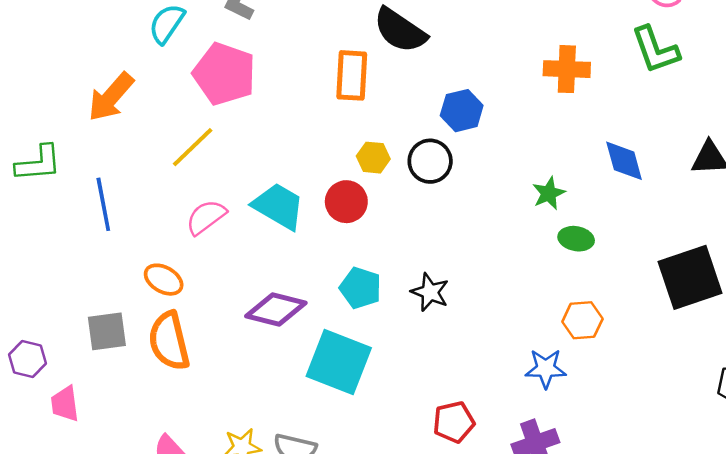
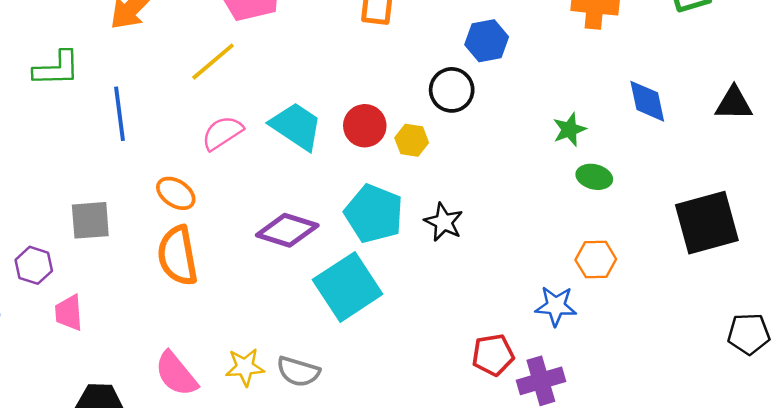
yellow hexagon: (373, 158) -> (412, 140), moved
cyan pentagon: (360, 288) -> (374, 214), size x1.4
gray square: (107, 331) -> (90, 220), moved
cyan square: (339, 362) -> (348, 287), turned 32
red pentagon: (454, 422) -> (493, 355), moved

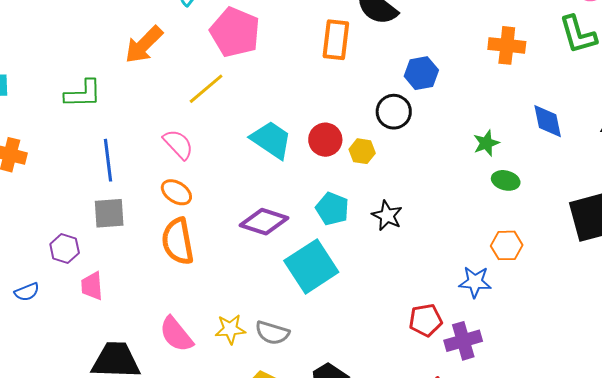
blue line: (120, 114) -> (108, 160), moved
pink semicircle: (222, 133) -> (178, 144), moved, turned 80
cyan pentagon: (374, 214) -> (332, 209), size x0.7

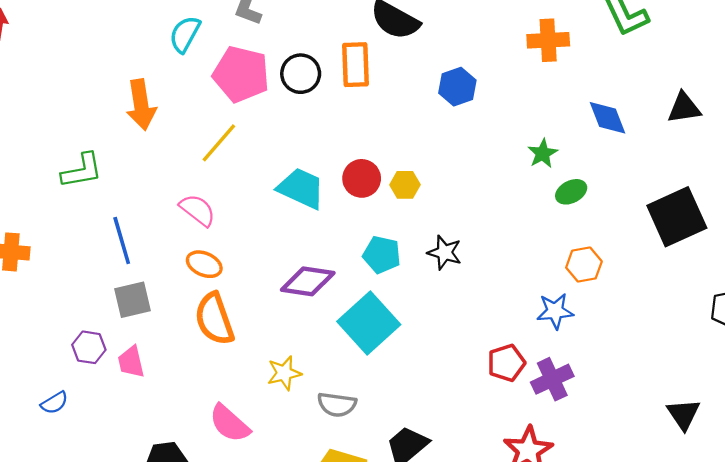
orange arrow: (144, 45) -> (141, 105), turned -45
black circle: (394, 112) -> (301, 74), moved
green ellipse: (506, 180) -> (571, 192), turned -32
pink trapezoid: (92, 286) -> (131, 362), moved
yellow star: (230, 329) -> (284, 373), moved

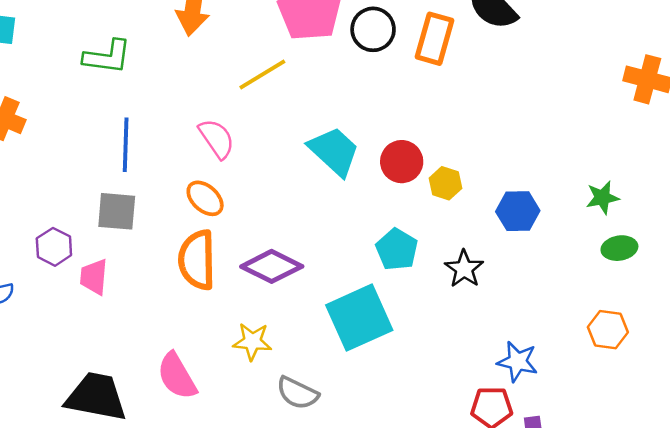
blue hexagon: (457, 87) -> (518, 211), moved
purple diamond: (308, 281) -> (272, 266), moved
blue star: (555, 311) -> (518, 362), moved

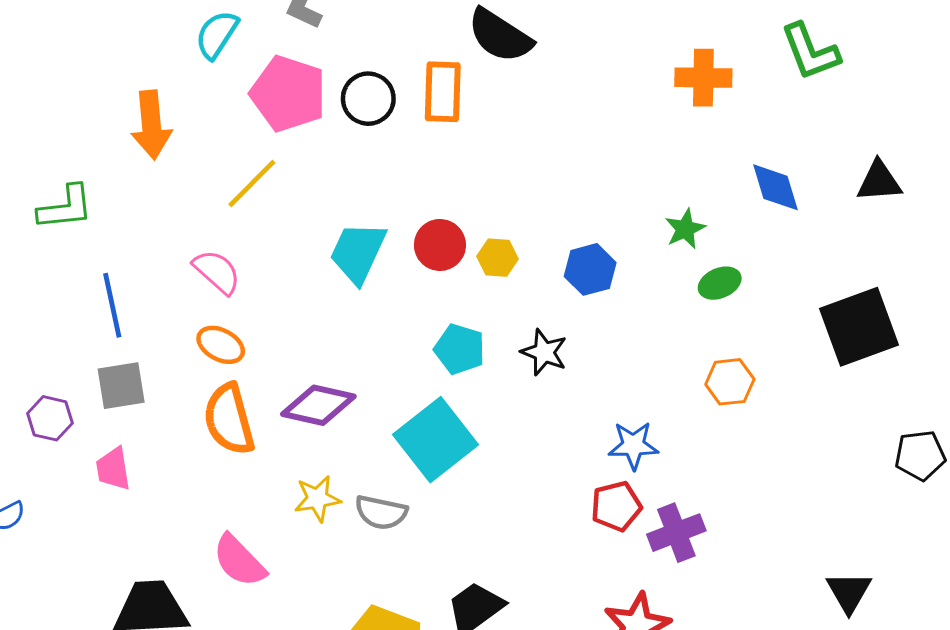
cyan trapezoid: (334, 151) -> (358, 252), turned -94
purple hexagon: (54, 247) -> (50, 418), moved
gray semicircle: (297, 393) -> (381, 512), moved

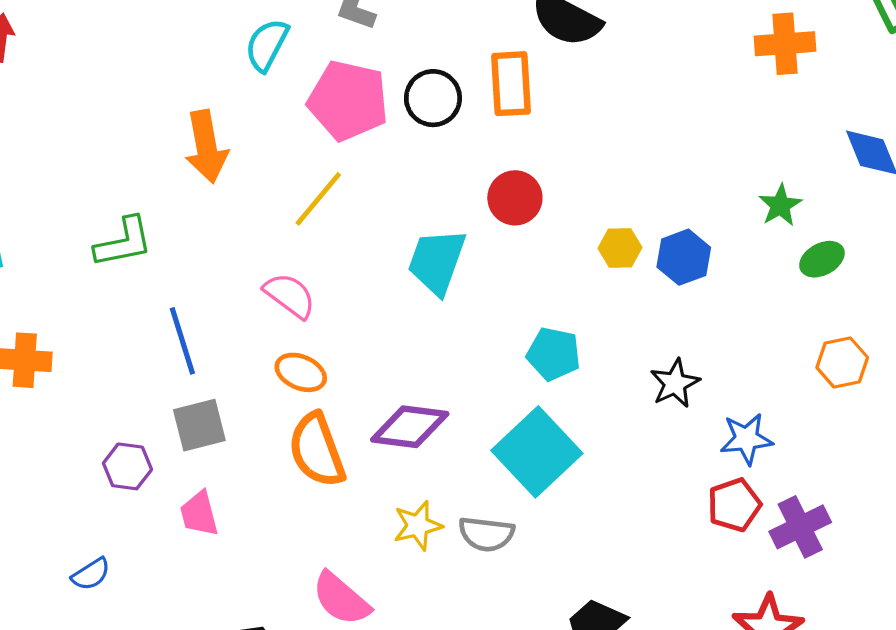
red circle: (440, 245) -> (515, 198), moved
yellow hexagon: (497, 258) -> (620, 248), moved
black star: (544, 352) -> (675, 383), moved, turned 30

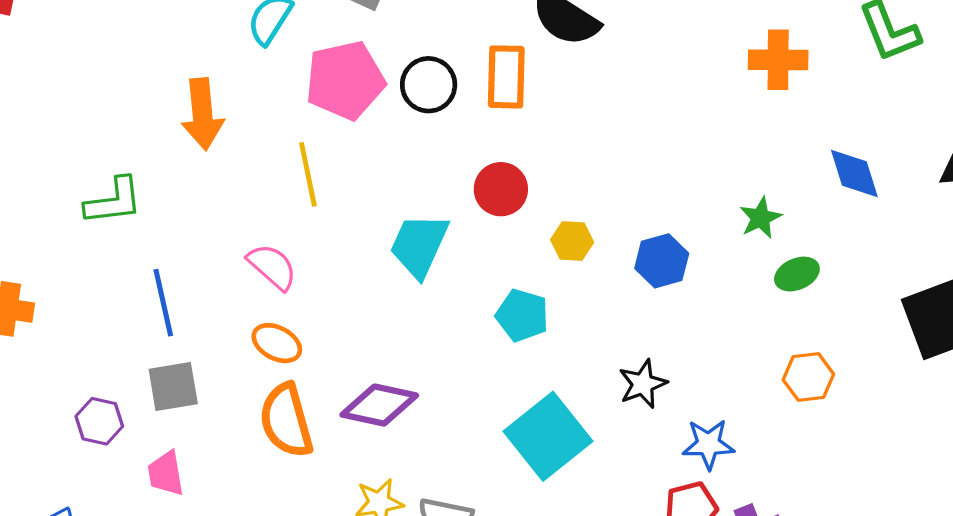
pink pentagon: (348, 101) -> (345, 80), turned -30
yellow line: (318, 199) -> (308, 174), turned -56
yellow hexagon: (620, 248) -> (572, 241), moved
cyan pentagon: (554, 354) -> (522, 315), moved
cyan square: (537, 452) -> (548, 436), moved

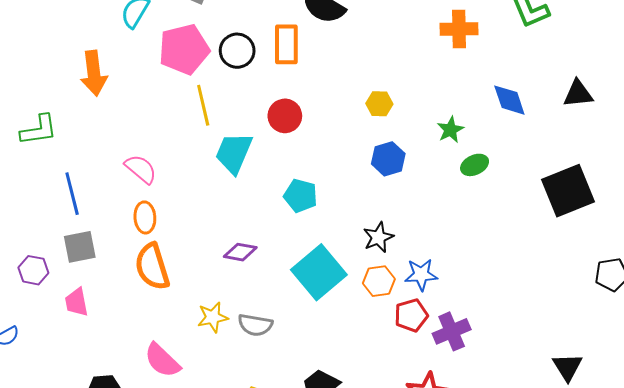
yellow line: (308, 174) -> (203, 105), moved
yellow hexagon: (572, 241) -> (379, 104), moved
orange ellipse: (277, 343) -> (145, 217), turned 60
orange hexagon: (808, 377) -> (379, 281), moved
purple diamond: (379, 405) -> (240, 252), moved, size x0.7

